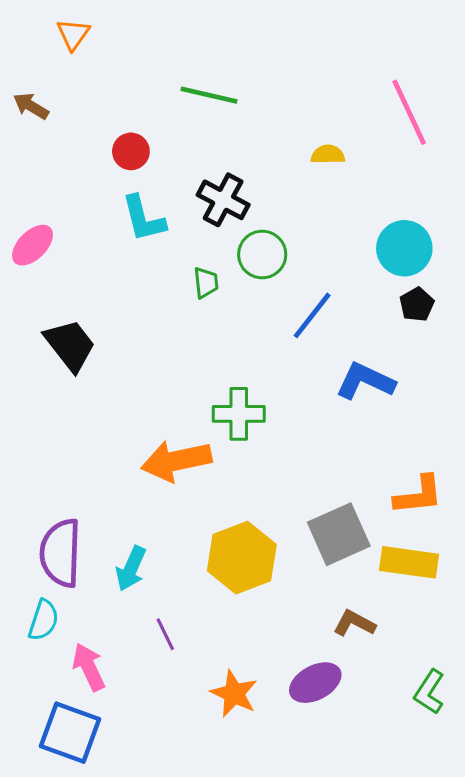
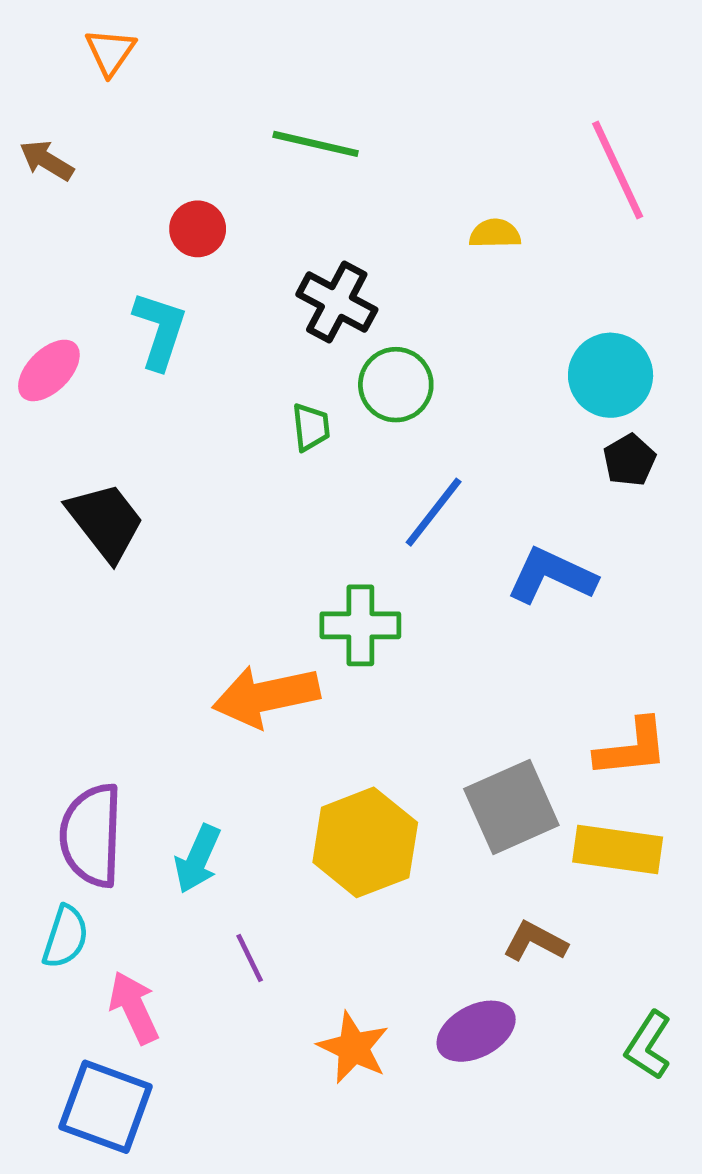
cyan L-shape: (143, 219) -> (160, 330), moved, turned -148
blue line: (312, 315) -> (434, 512), moved

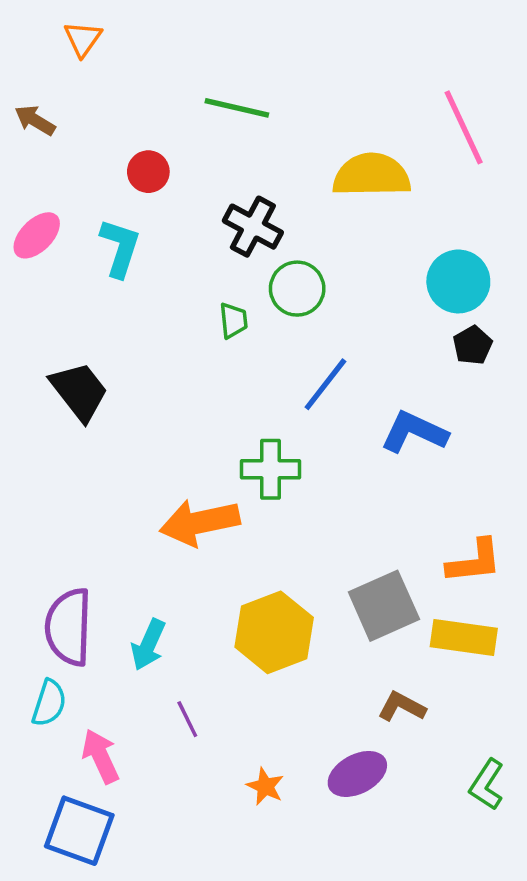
yellow semicircle: (495, 234) -> (372, 175), size x2.0
pink ellipse: (49, 370) -> (37, 235), moved
orange star: (353, 1048) -> (265, 786), size x0.7

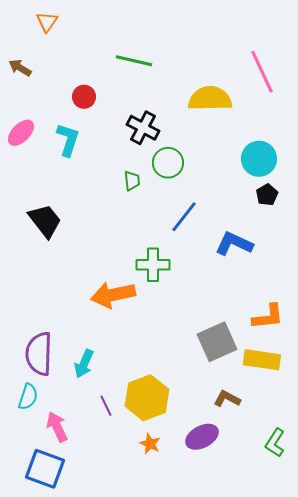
yellow hexagon: (274, 632) -> (147, 398), moved

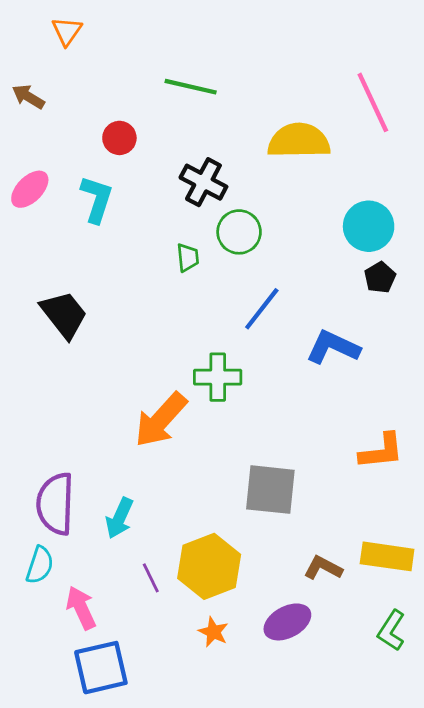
orange arrow: (113, 295) -> (161, 420), turned -36
gray square: (217, 342) -> (270, 490), moved, turned 30
yellow rectangle: (262, 360) -> (387, 556), moved
blue square: (45, 469) -> (101, 668), moved, turned -33

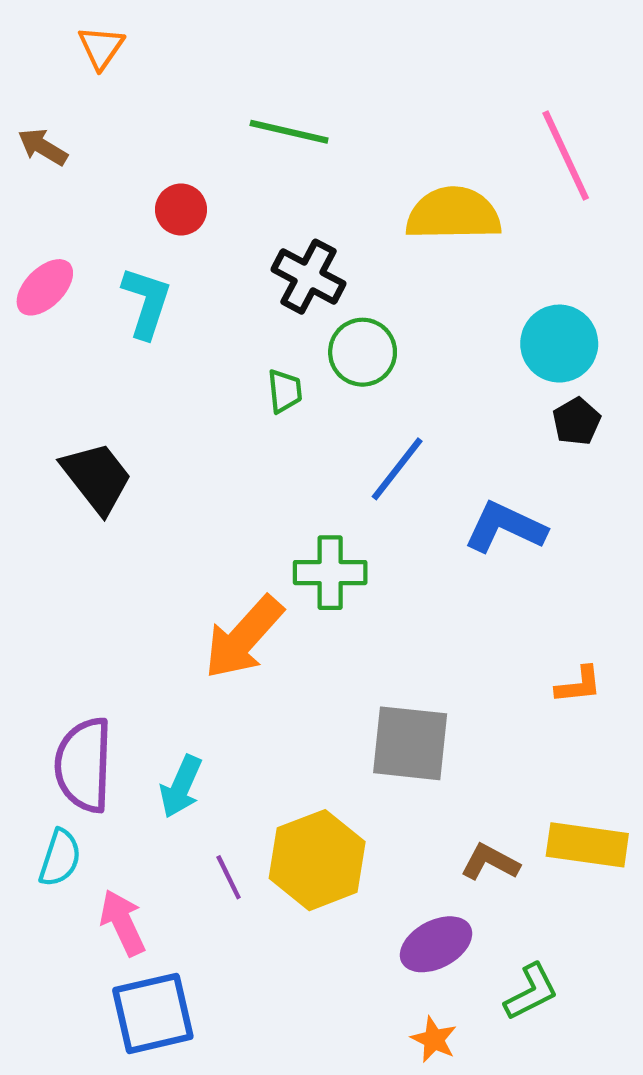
orange L-shape: (381, 451) -> (579, 685), size x0.7
green L-shape: (391, 631) -> (531, 992), moved, turned -150
orange star: (213, 632) -> (434, 1039), moved

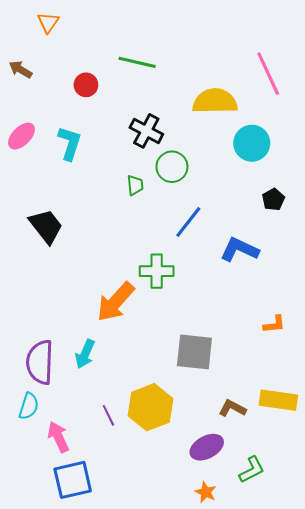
red circle: (181, 210) -> (86, 85), moved
cyan circle: (559, 344) -> (252, 143), moved
cyan arrow: (181, 787) -> (85, 354), moved

